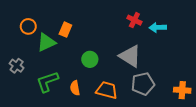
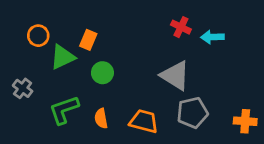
green circle: (90, 59) -> (102, 73), moved

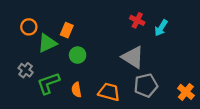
cyan arrow: (212, 37) -> (161, 28), turned -56
gray cross: (23, 88) -> (26, 70), moved
orange cross: (245, 121) -> (186, 92), turned 35

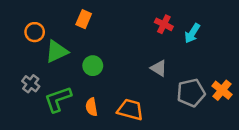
orange rectangle: (67, 30) -> (84, 19), moved
gray triangle: (133, 57) -> (159, 68), size x0.6
gray pentagon: (146, 85) -> (191, 93), moved
orange cross: (186, 92) -> (222, 90), moved

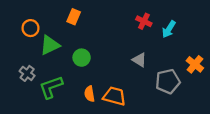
orange cross: (222, 90) -> (195, 64), moved
orange semicircle: (91, 107) -> (89, 94), moved

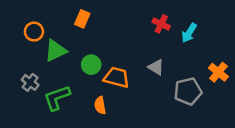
orange trapezoid: (114, 96) -> (117, 77), moved

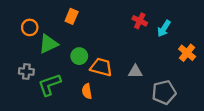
gray triangle: (156, 67) -> (135, 71), moved, turned -32
orange cross: (218, 72) -> (187, 53), moved
gray cross: (30, 82) -> (26, 71), turned -32
gray pentagon: (188, 91) -> (164, 92), moved

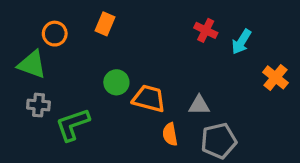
orange circle: (30, 27) -> (55, 34), moved
green triangle: (48, 44) -> (32, 64), moved, turned 45
orange semicircle: (87, 91) -> (170, 134), moved
gray pentagon: (164, 92) -> (219, 141), moved

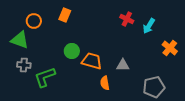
gray pentagon: (219, 141) -> (154, 87), moved

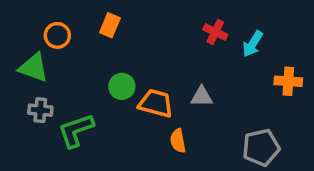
orange cross: (170, 48) -> (288, 81), turned -35
gray triangle: (123, 65) -> (202, 97), moved

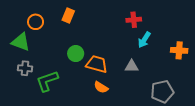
red cross: (215, 32) -> (134, 20), turned -32
cyan arrow: (253, 44) -> (144, 40), moved
gray triangle: (202, 97) -> (132, 66), moved
orange semicircle: (178, 141) -> (101, 87), moved, turned -48

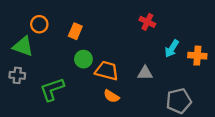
orange rectangle: (68, 16) -> (75, 31), moved
red cross: (134, 20) -> (147, 22), turned 32
cyan arrow: (144, 40) -> (172, 49), moved
gray cross: (25, 68) -> (17, 75), moved

